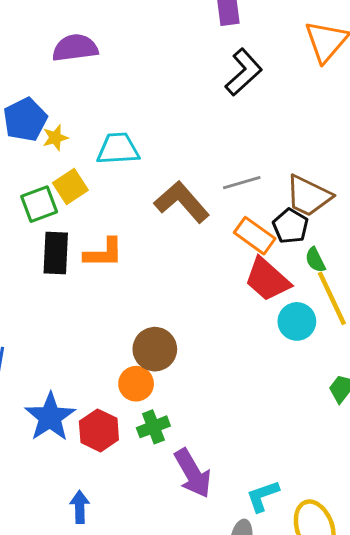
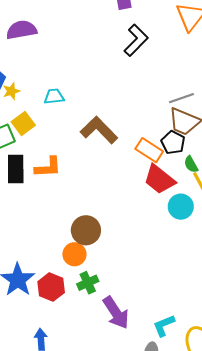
cyan trapezoid: (118, 149) -> (54, 96), size x0.7
gray line: (242, 183) -> (182, 98), moved

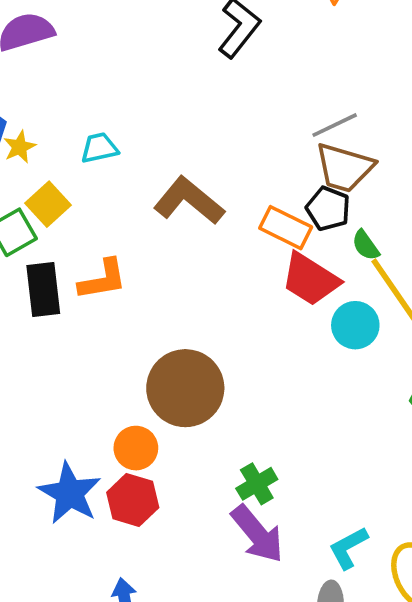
brown circle: (86, 230) -> (185, 388), size x1.4
orange circle: (74, 254) -> (136, 448), moved
green cross: (88, 283) -> (257, 484), moved

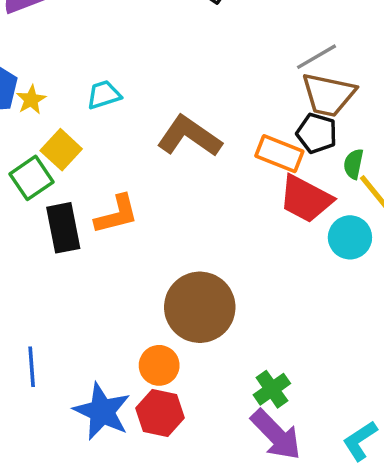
green semicircle: (366, 245) -> (354, 164), turned 52

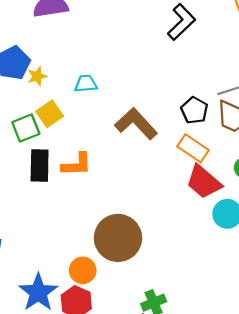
black pentagon: (317, 133) -> (194, 110), moved

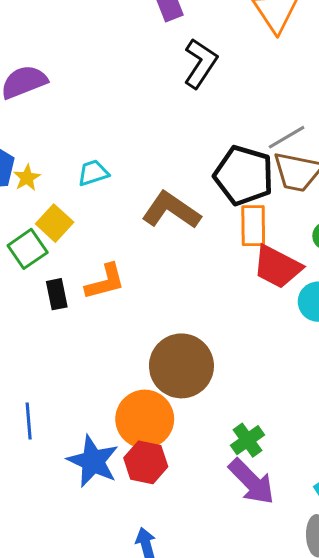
black pentagon: (194, 110) -> (244, 175), size x1.6
orange rectangle: (193, 148) -> (253, 226), turned 68
black rectangle: (40, 166) -> (57, 294), size x0.7
orange circle: (83, 270) -> (145, 419), size x1.6

